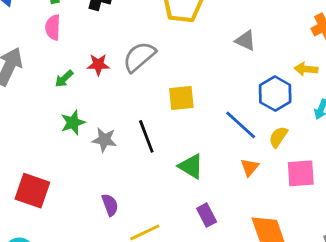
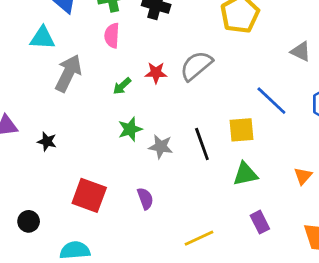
yellow square: (181, 98) -> (242, 130), moved
blue line: (241, 125) -> (271, 101), moved
green triangle: (191, 166) -> (245, 174), turned -44
purple semicircle: (110, 205) -> (145, 199), moved

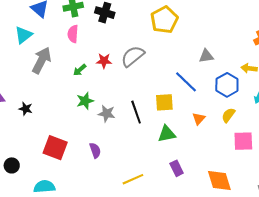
cyan triangle: (43, 38) -> (23, 35), turned -42
gray triangle: (301, 51) -> (206, 56), moved, turned -35
orange triangle: (303, 176) -> (199, 119), moved

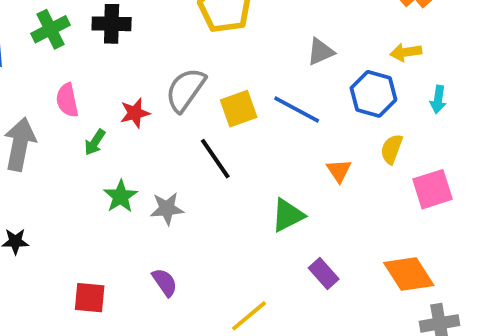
pink semicircle: (73, 34) -> (67, 100), moved
yellow square: (164, 102) -> (239, 109), moved
black line: (136, 112) -> (215, 159), moved
red square: (55, 148) -> (90, 298), size x0.7

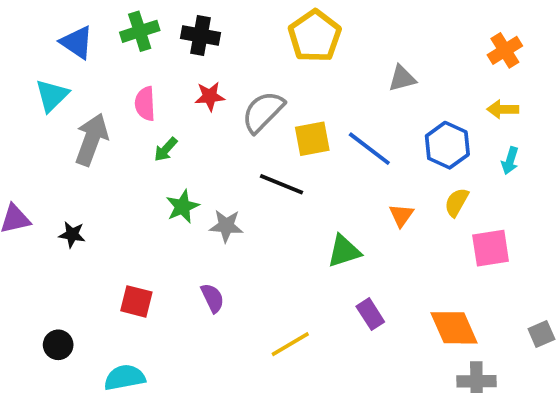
gray triangle: (321, 52) -> (402, 78), moved
yellow arrow: (406, 52) -> (503, 109), moved
red star: (135, 113) -> (210, 96), moved
black line: (215, 159) -> (282, 184), turned -42

